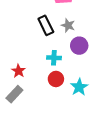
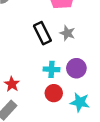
purple circle: (79, 46) -> (76, 68), moved
cyan star: (79, 87) -> (80, 102), turned -30

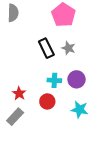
red circle: (54, 93) -> (47, 101), moved

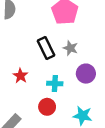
purple circle: (76, 79) -> (86, 74), moved
red star: (19, 93) -> (20, 76), moved

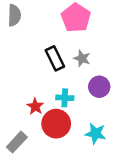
red star: (20, 76) -> (35, 106), moved
red circle: (47, 107) -> (56, 124), size x1.5

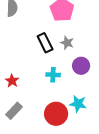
red star: (35, 106) -> (12, 81), moved
red circle: (56, 124) -> (56, 114), moved

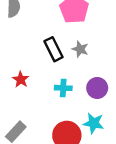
purple circle: (81, 66) -> (97, 88), moved
red star: (12, 81) -> (21, 79), moved

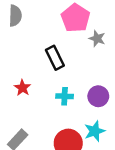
gray star: (80, 49) -> (97, 39), moved
cyan star: (94, 123) -> (95, 131), turned -30

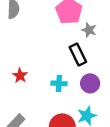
black rectangle: (55, 58) -> (78, 54), moved

